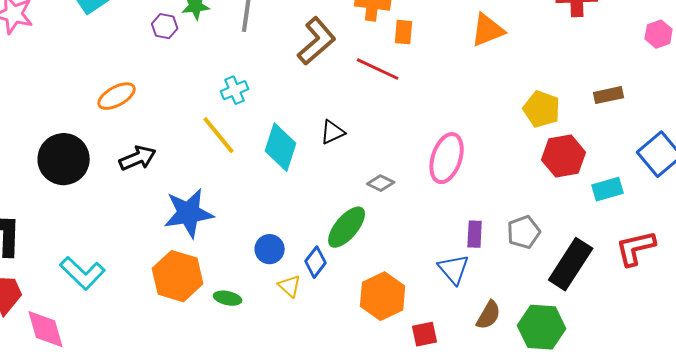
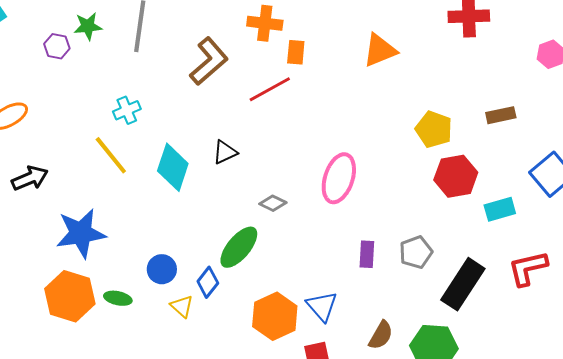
red line: (378, 69) -> (270, 89), turned -54
blue triangle: (454, 269) -> (322, 306), moved
green ellipse: (228, 298) -> (118, 298), moved

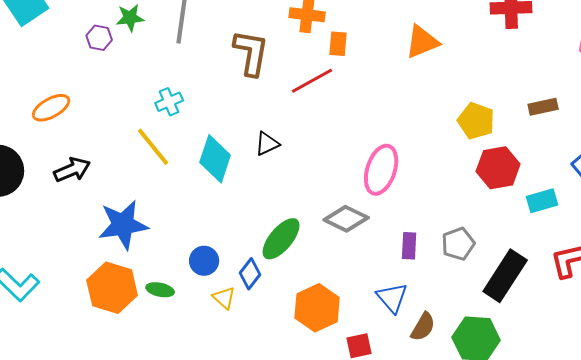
brown L-shape: (209, 61) -> (251, 53), turned -39
gray diamond: (273, 203) -> (346, 219), moved, size x1.6
blue triangle: (322, 306) -> (392, 298), moved

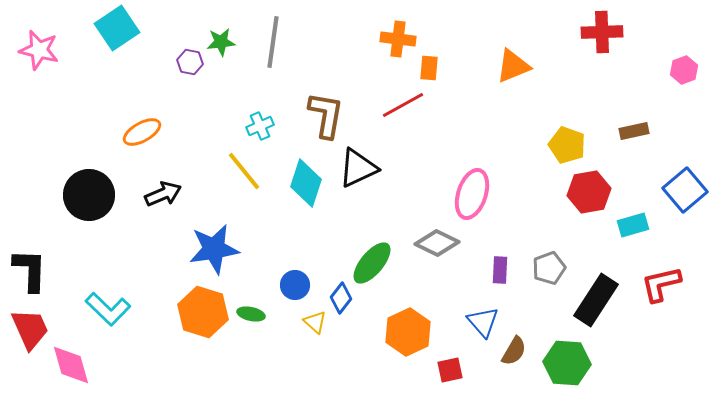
brown L-shape: (251, 53) -> (326, 115), moved
black triangle: (267, 144) -> (358, 168), size x1.6

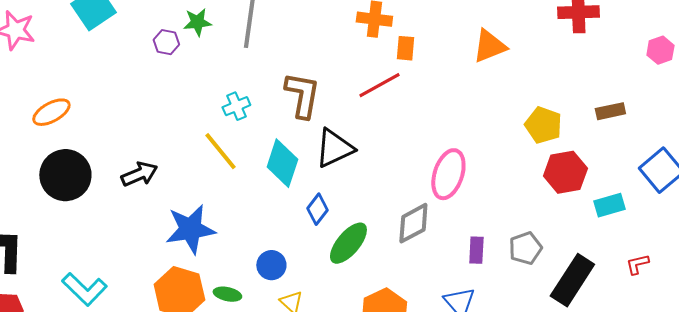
orange ellipse: (142, 132) -> (51, 112), moved
gray diamond: (437, 243) -> (413, 223), turned -54
red L-shape: (661, 284) -> (637, 264), size x0.6
blue diamond: (341, 298) -> (317, 209), moved

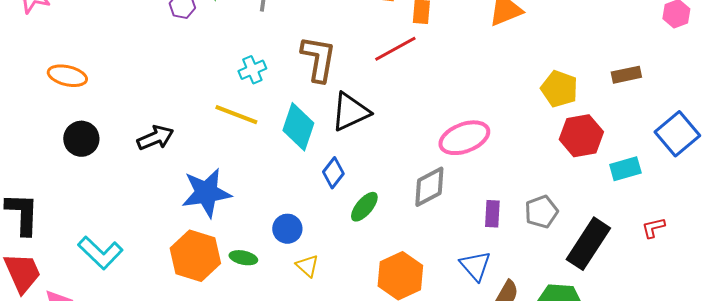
orange ellipse: (51, 112) -> (67, 76), turned 42
yellow line: (220, 151) -> (236, 115), turned -30
pink ellipse: (448, 174) -> (464, 138), turned 51
black circle: (65, 175) -> (81, 139), size x0.7
green ellipse: (348, 243) -> (364, 207), size x0.7

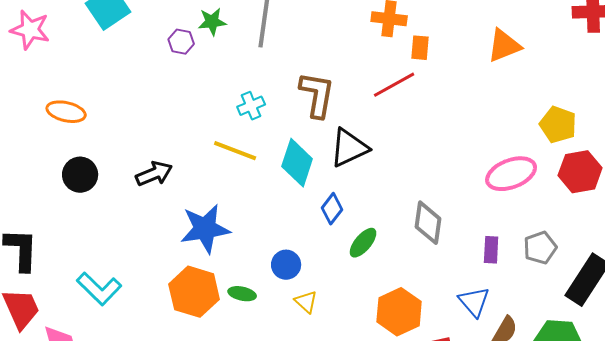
pink ellipse: (464, 138) -> (511, 174), moved
gray diamond: (429, 187) -> (428, 223), turned -54

